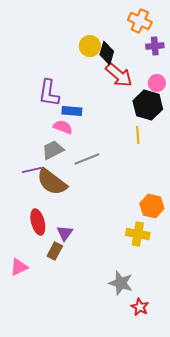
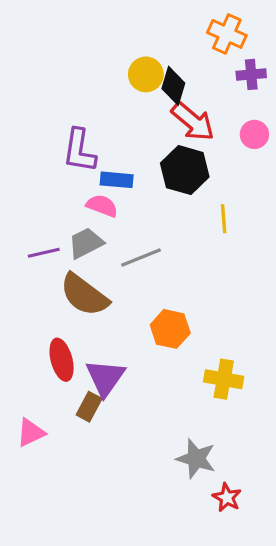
black hexagon: (148, 105) -> (185, 170), moved
purple line: (32, 170) -> (44, 253), moved
orange hexagon: (152, 206) -> (170, 329), moved
purple triangle: (65, 233) -> (105, 378), size x1.5

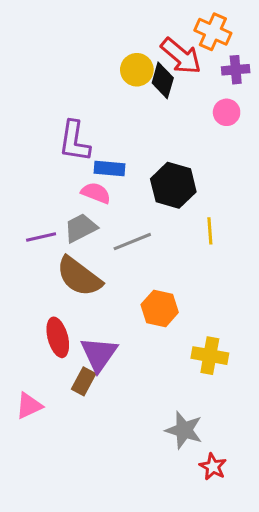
red arrow: (193, 121) -> (181, 56), moved
pink circle: (254, 134) -> (227, 112), moved
black hexagon: (185, 170) -> (173, 185), moved
yellow line: (224, 219) -> (210, 231), moved

